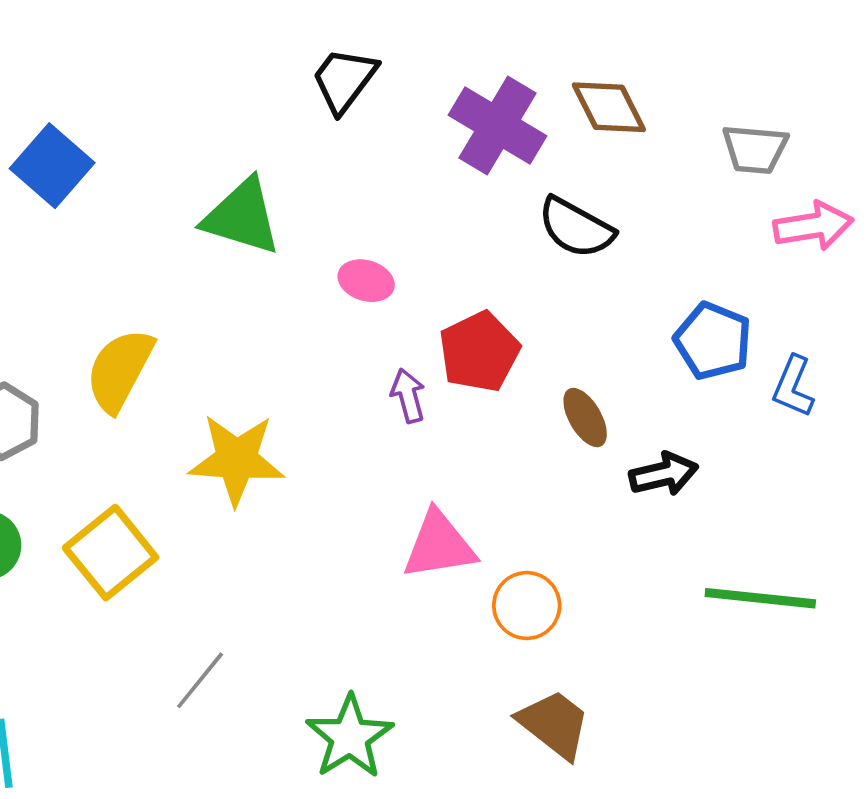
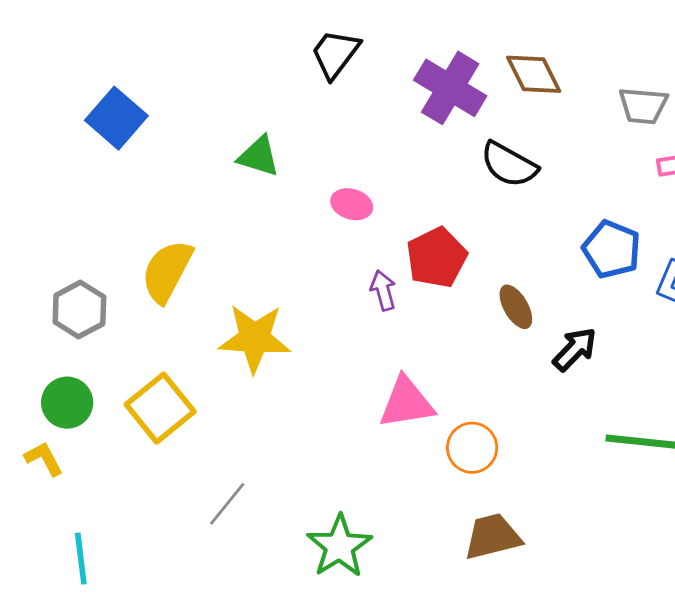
green triangle: (242, 217) -> (259, 156), size x0.7
black arrow: (664, 474) -> (575, 349), turned -33
brown trapezoid: (554, 724) -> (493, 537), turned -52

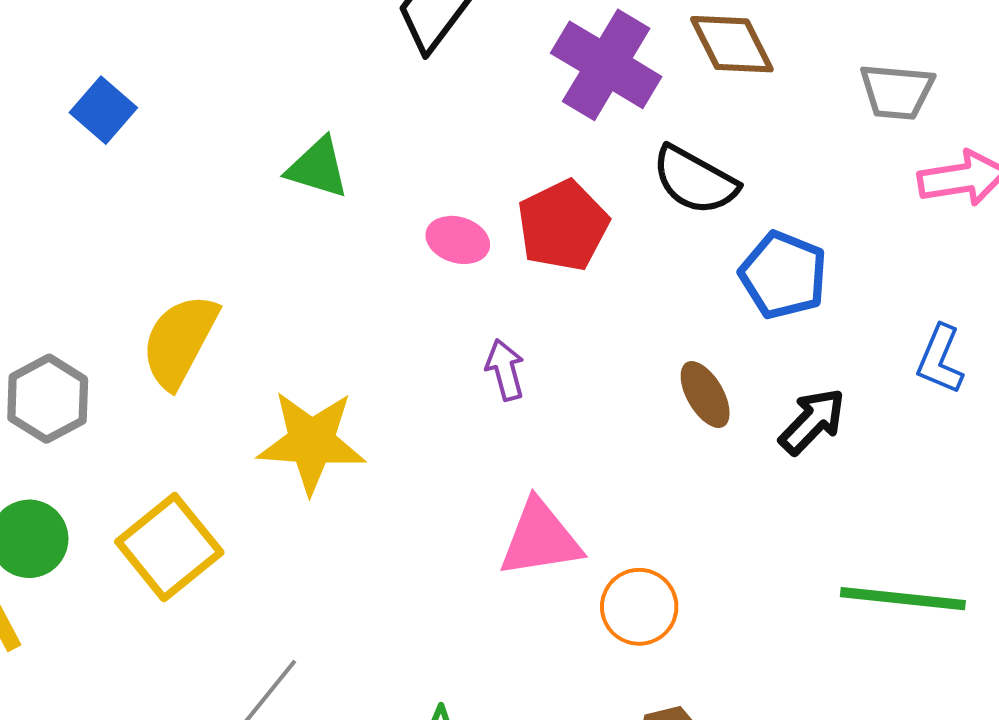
blue square: (116, 118) -> (103, 110), size x0.7
blue pentagon: (612, 249) -> (783, 275), moved
red pentagon: (437, 258) -> (563, 226), moved
black arrow: (575, 349) -> (812, 421), moved

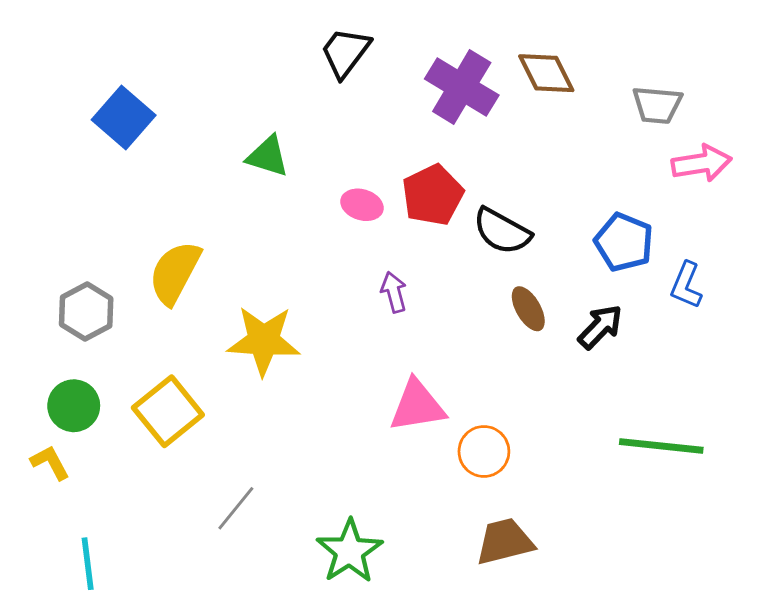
blue square: (103, 110) -> (124, 117), size x1.4
black semicircle: (695, 180) -> (502, 231), moved
blue pentagon: (783, 275) -> (624, 242), moved

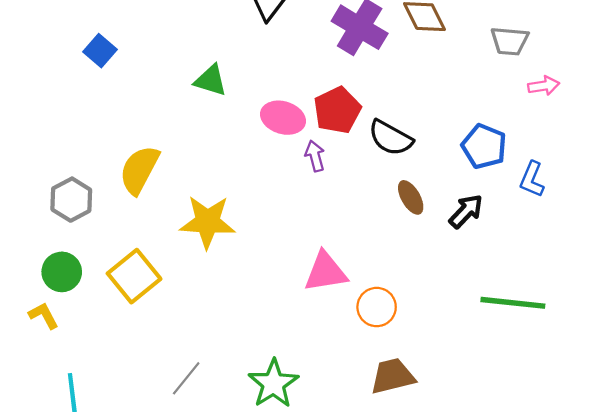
blue square: (124, 117) -> (100, 51), size x0.7
pink arrow: (701, 163) -> (544, 86), size x0.7
pink ellipse: (362, 205) -> (283, 118), size x1.4
purple arrow: (394, 292) -> (315, 156), moved
gray line: (236, 508) -> (186, 378), moved

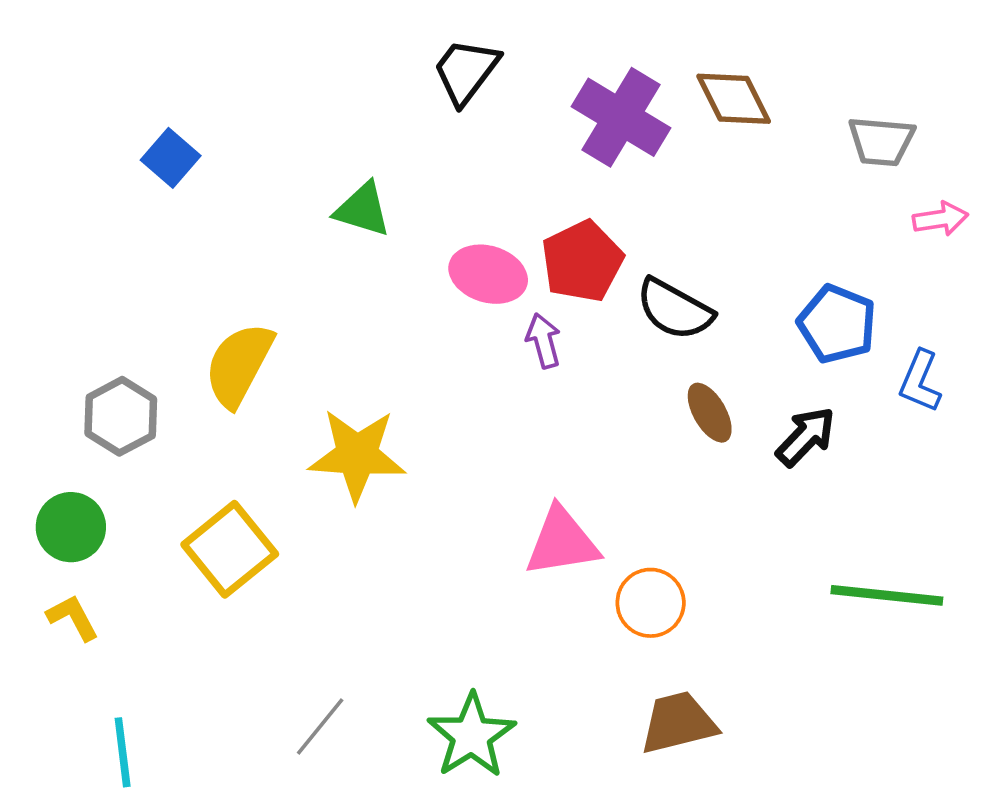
green circle: (62, 272) -> (71, 527), moved

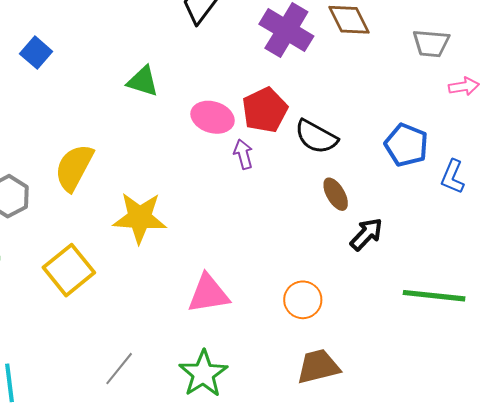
black arrow: (806, 437) -> (366, 234), moved
pink triangle: (562, 542) -> (208, 294), moved

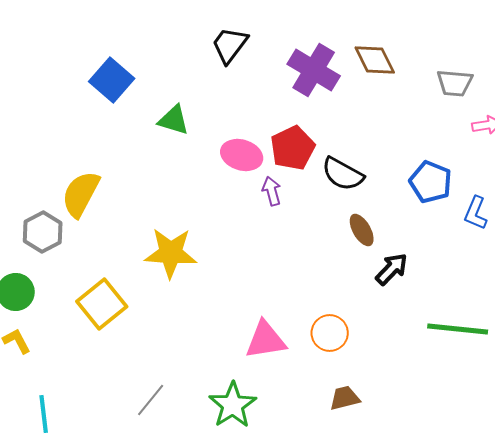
blue square: (36, 53) -> (112, 80), moved, size x1.4
yellow semicircle: (74, 167) -> (81, 194), moved
pink triangle: (208, 294) -> (266, 340), moved
brown trapezoid: (318, 366) -> (345, 398), size x0.7

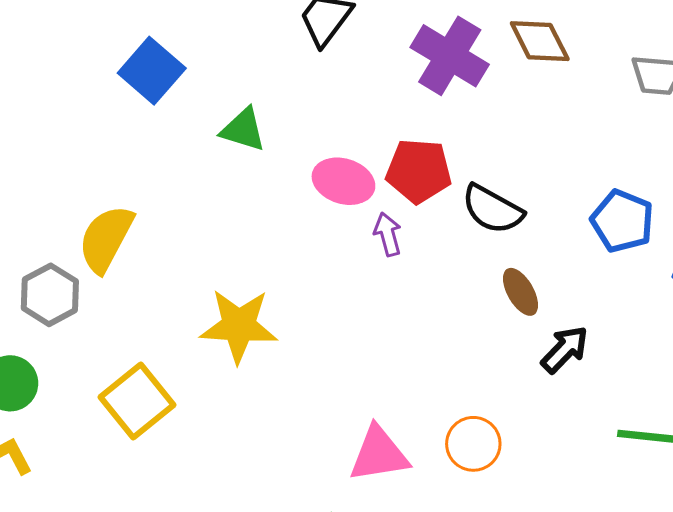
red pentagon: (293, 148) -> (419, 171), turned 30

